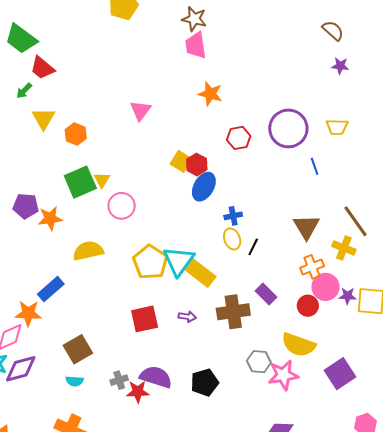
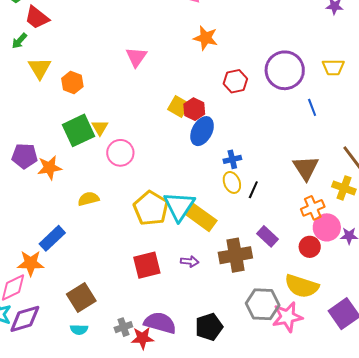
yellow semicircle: (88, 251) -> (88, 199), size x0.7
gray hexagon: (259, 362) -> (263, 304), size x1.4

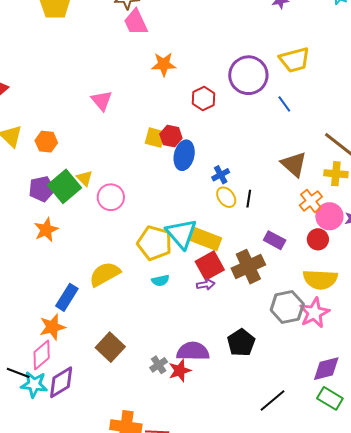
yellow trapezoid: (333, 67) -> (295, 60), size x1.4
purple pentagon: (25, 156) -> (42, 189), moved
yellow semicircle: (88, 199) -> (105, 274), moved, size x1.5
red square: (147, 265) -> (210, 266), moved
cyan semicircle: (79, 330) -> (160, 280), moved

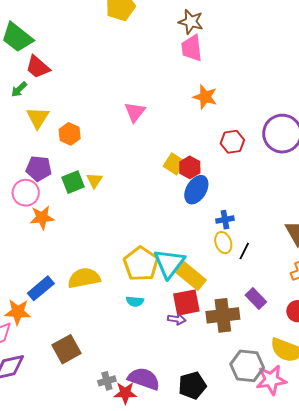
green square: (65, 186) -> (73, 182), size x0.7
purple pentagon: (42, 189) -> (39, 168), moved
pink circle: (111, 197) -> (26, 193), moved

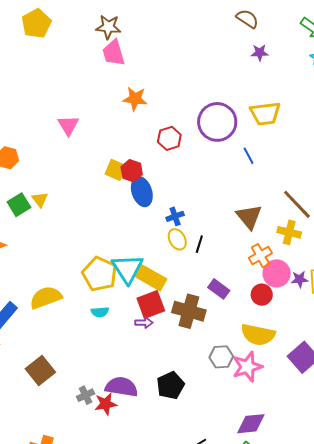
blue ellipse: (196, 190) -> (142, 192), turned -40
brown cross: (223, 315) -> (189, 311), turned 32
gray hexagon: (247, 366) -> (221, 357), size x0.7

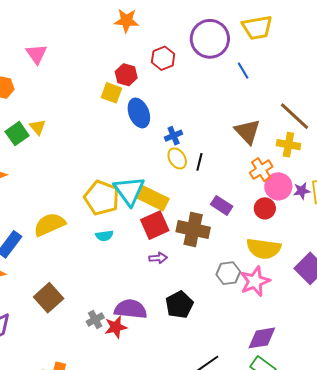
pink triangle: (68, 125) -> (37, 54), moved
red hexagon: (132, 171) -> (126, 75), moved
purple arrow: (144, 323) -> (158, 258), moved

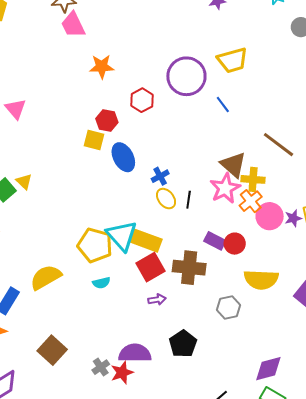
yellow cross: (288, 145) -> (253, 179), moved
red circle: (265, 208) -> (235, 244), moved
pink star: (255, 281) -> (225, 188), moved

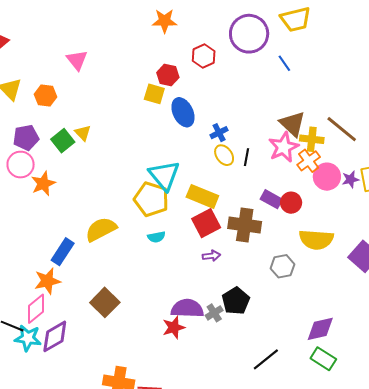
brown line: (278, 145) -> (342, 129), moved
cyan triangle: (122, 236) -> (164, 175), moved
gray cross: (101, 367) -> (214, 313), moved

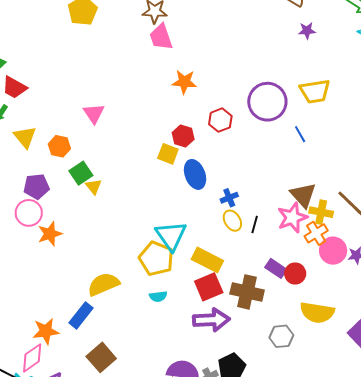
green square: (63, 141) -> (81, 173), moved
blue rectangle: (63, 252) -> (81, 315), moved
purple arrow: (211, 256) -> (211, 320), size x2.0

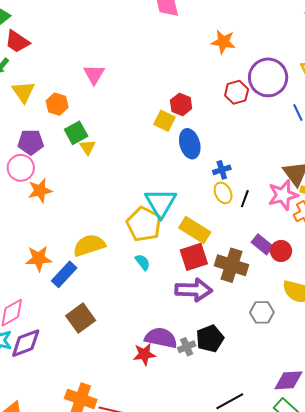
orange star: (184, 82) -> (223, 42), moved
red hexagon: (220, 120) -> (237, 92), moved
cyan semicircle: (158, 296) -> (143, 262), turned -126
orange star: (46, 331) -> (39, 259), moved

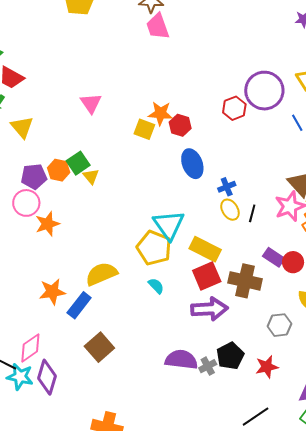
orange star: (223, 42) -> (160, 113), moved
orange hexagon: (57, 104) -> (59, 170), moved
yellow square: (165, 121) -> (144, 129), moved
purple diamond: (26, 343) -> (47, 377), turned -48
red star: (144, 354) -> (267, 367), moved

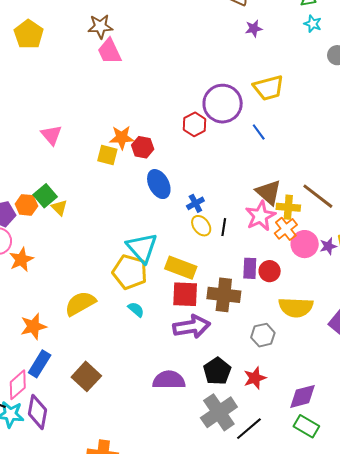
purple rectangle: (274, 257) -> (250, 268), turned 65
red square: (207, 276) -> (185, 294), turned 32
blue rectangle: (79, 305) -> (40, 364), moved
gray cross: (208, 366) -> (219, 412), moved, size x2.0

